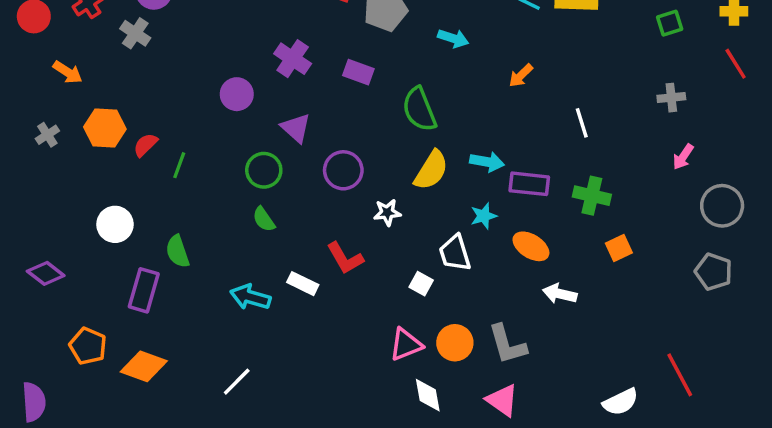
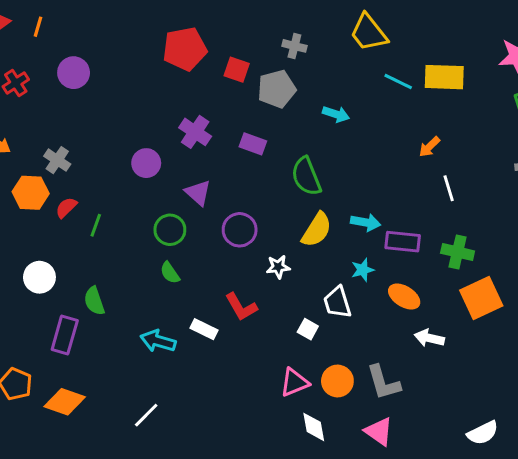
gray cross: (135, 33) -> (57, 160), moved
orange arrow: (521, 76) -> (429, 147), moved
orange square: (619, 248) -> (481, 298), size x1.8

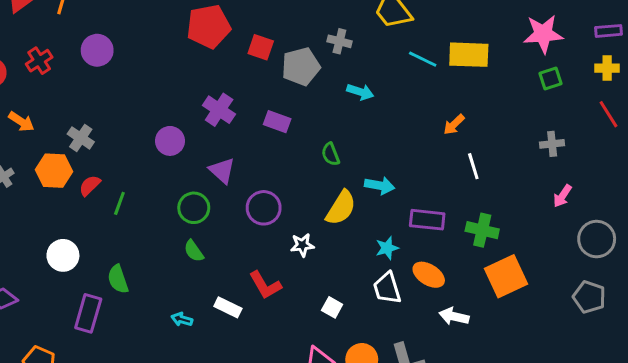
gray cross: (294, 46) -> (339, 41), moved
green semicircle: (306, 176) -> (331, 154), size x0.6
cyan arrow: (366, 222) -> (380, 186), moved
white trapezoid: (337, 302) -> (387, 288), moved
cyan arrow: (158, 341) -> (182, 319), size x0.6

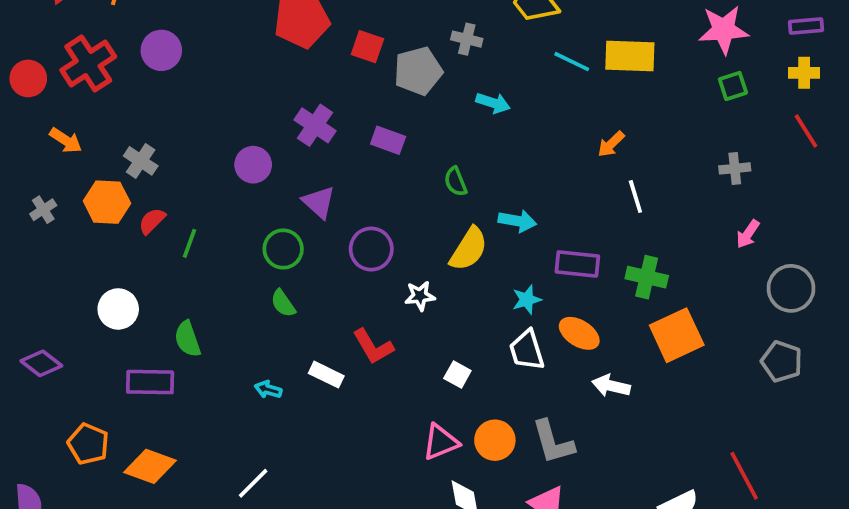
red cross: (39, 61) -> (88, 63), size x1.6
purple rectangle: (88, 313) -> (150, 382), turned 75

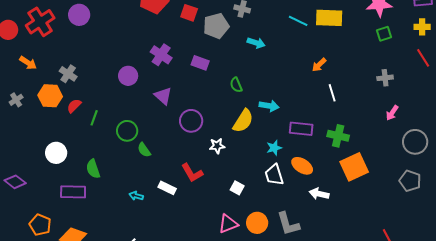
green circle: (283, 249) -> (127, 131), moved

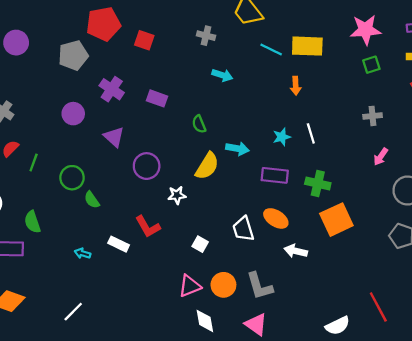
gray pentagon: (216, 26) -> (73, 55), moved
orange arrow: (319, 65) -> (296, 86), moved, turned -49
cyan star: (274, 148) -> (282, 137), moved

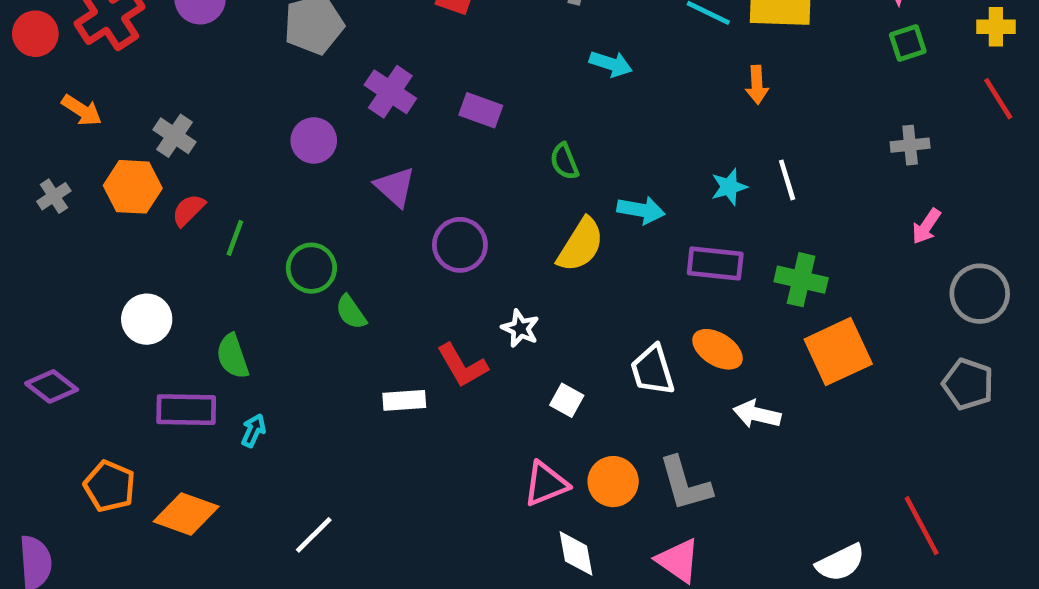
white star: (177, 195) -> (520, 328), moved, turned 30
white rectangle: (119, 244) -> (404, 400), turned -30
cyan arrow: (83, 253) -> (253, 430), moved, turned 98

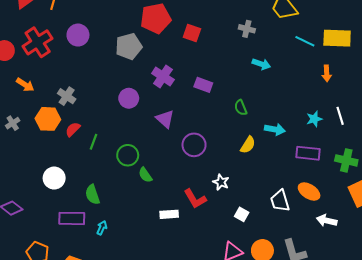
yellow semicircle: (581, 245) -> (248, 145), size x0.7

